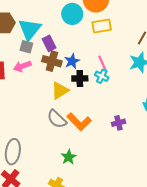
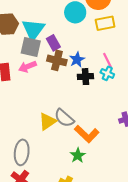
gray square: (26, 47) -> (31, 47), size x1.5
yellow triangle: (60, 91) -> (47, 121), moved
orange L-shape: (79, 122) -> (87, 134), moved

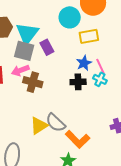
yellow rectangle: (105, 23) -> (89, 36), moved
brown cross: (57, 60) -> (33, 82), moved
blue star: (77, 60) -> (84, 63), moved

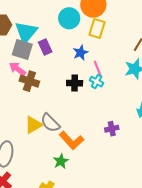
yellow rectangle: (89, 36) -> (97, 28), moved, turned -66
blue star: (84, 63) -> (81, 53), moved
pink arrow: (20, 70) -> (18, 69), turned 54

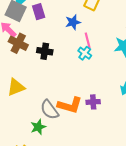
black cross: (75, 83) -> (45, 51), moved
gray semicircle: (50, 123) -> (49, 110), moved
orange L-shape: (71, 140) -> (70, 105), moved, turned -40

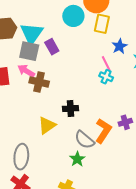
blue star: (73, 22) -> (120, 46), moved
black cross: (45, 51) -> (71, 108), moved
orange L-shape: (70, 105) -> (103, 131), turned -60

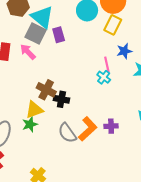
cyan triangle: (32, 34) -> (42, 17), turned -40
brown cross: (39, 82) -> (46, 90), moved
green star: (77, 159) -> (30, 124), moved

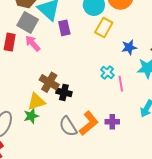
yellow rectangle: (113, 25) -> (104, 28), moved
gray square: (36, 33) -> (28, 22), moved
pink line: (107, 64) -> (121, 84), moved

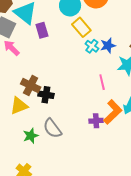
yellow rectangle: (104, 28) -> (81, 27), turned -66
cyan cross: (107, 72) -> (92, 46), moved
green star: (31, 116) -> (31, 136), moved
orange L-shape: (89, 123) -> (113, 112), moved

